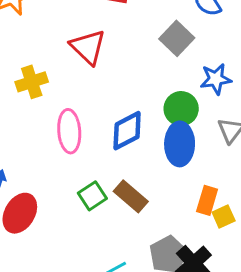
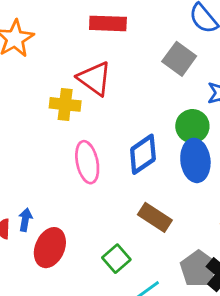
yellow cross: (32, 82) -> (65, 104), moved, turned 32
green square: (92, 196) -> (116, 259), moved

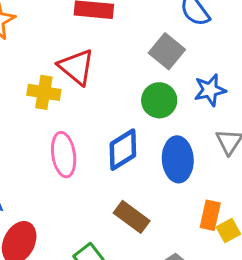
green circle: (192, 126) -> (159, 100), moved

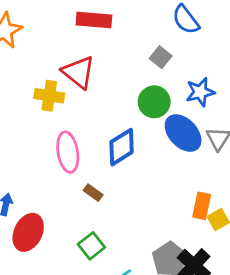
gray square: (167, 51) -> (161, 57), size x0.7
blue ellipse: (178, 159) -> (183, 133), moved, turned -39
brown rectangle: (132, 217) -> (93, 193), moved, size x0.6

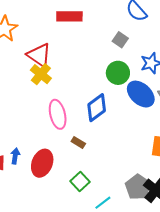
red triangle: (79, 72) -> (39, 55), moved
yellow cross: (49, 96) -> (41, 74), turned 35
red ellipse: (28, 232) -> (42, 163), moved

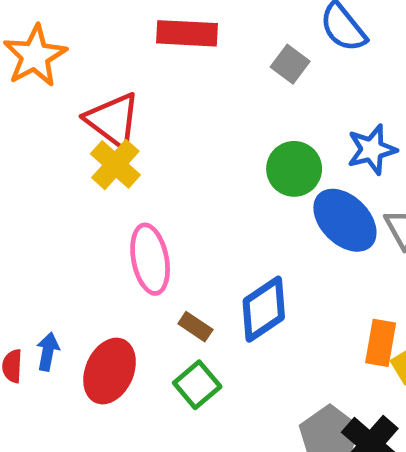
gray square: (120, 40) -> (290, 64), moved
blue diamond: (97, 108) -> (264, 309), moved
green square: (80, 181) -> (197, 385), moved

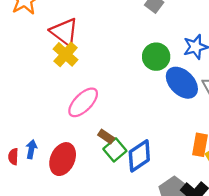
pink ellipse: (150, 259) -> (83, 102), turned 56
blue diamond: (264, 309) -> (139, 156), moved
green square: (197, 385) -> (115, 150), moved

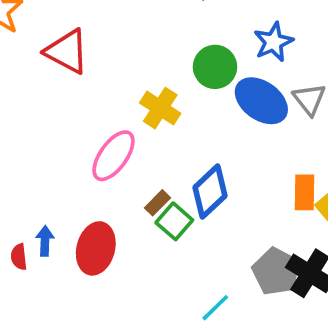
yellow cross: (66, 54) -> (160, 108), moved
brown rectangle: (106, 137) -> (158, 203), turned -70
blue diamond: (139, 156) -> (210, 192), moved

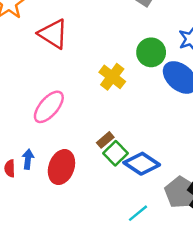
pink ellipse: (113, 156) -> (49, 107), moved
blue diamond: (210, 192) -> (142, 164), moved, turned 72

